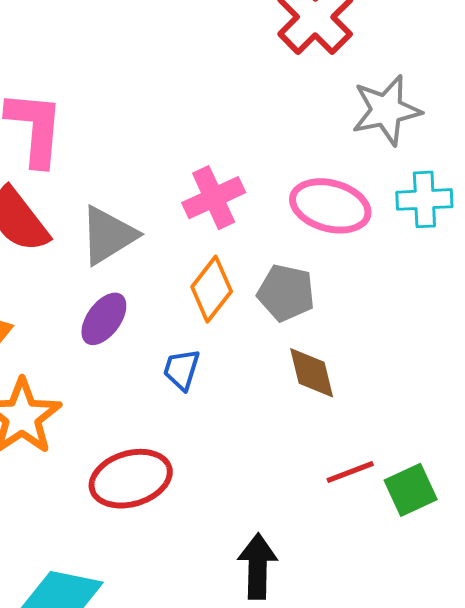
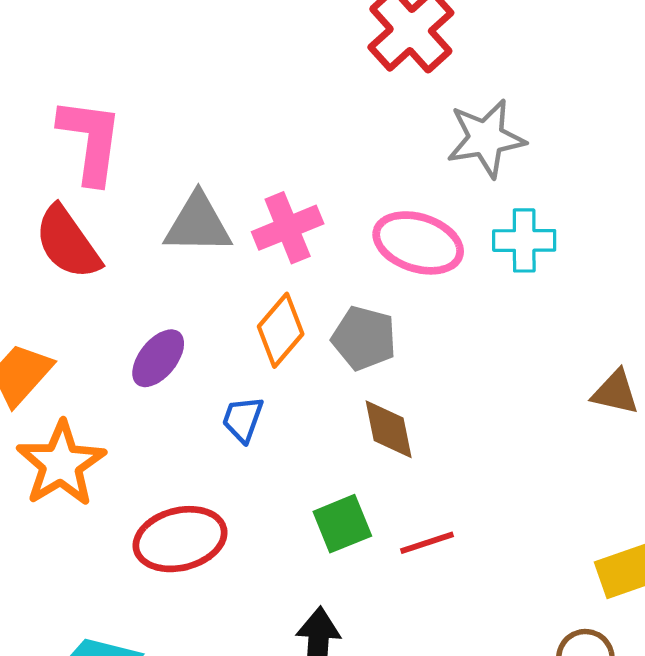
gray triangle: (108, 235) -> (198, 224), moved, turned 30
green square: (411, 490) -> (342, 524), moved

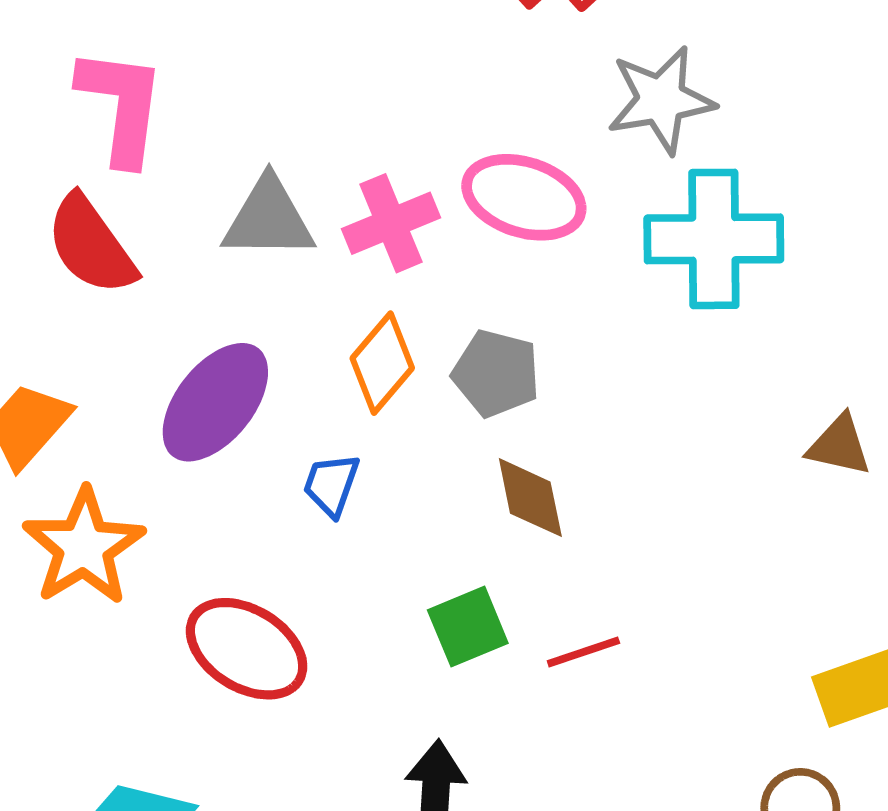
cyan cross: (524, 240) -> (714, 239), size x1.6
pink ellipse: (418, 243) -> (524, 197), moved
purple ellipse: (158, 358) -> (215, 402), size x1.5
red ellipse: (180, 539) -> (247, 649), turned 46

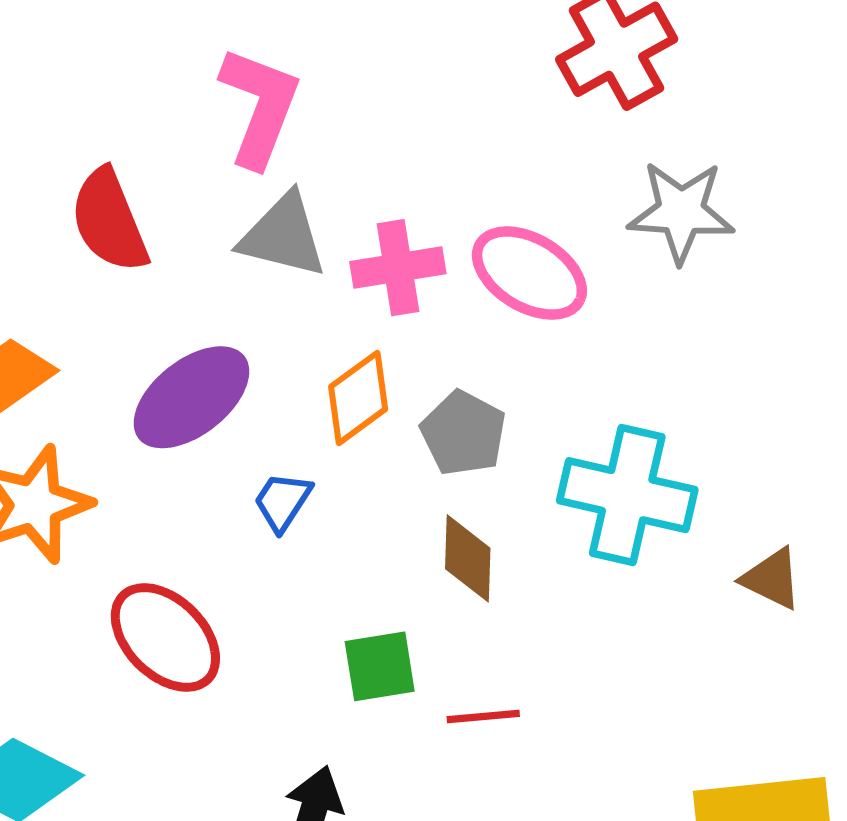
pink L-shape: (121, 106) -> (260, 107), moved
cyan cross: (714, 239) -> (627, 495), moved

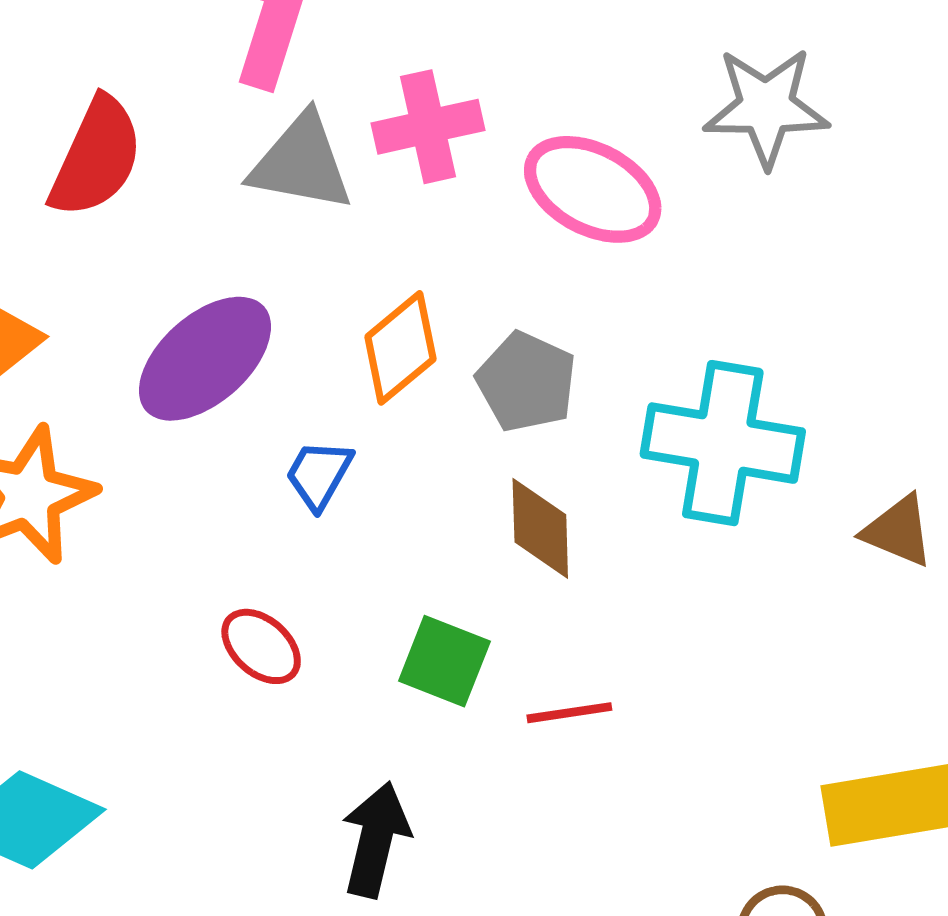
red semicircle: (109, 221) -> (96, 157), turned -130
pink cross: (398, 268) -> (428, 127), moved
red ellipse: (165, 637) -> (261, 646), moved, size x0.6
green square: (380, 666) -> (444, 661), turned 34

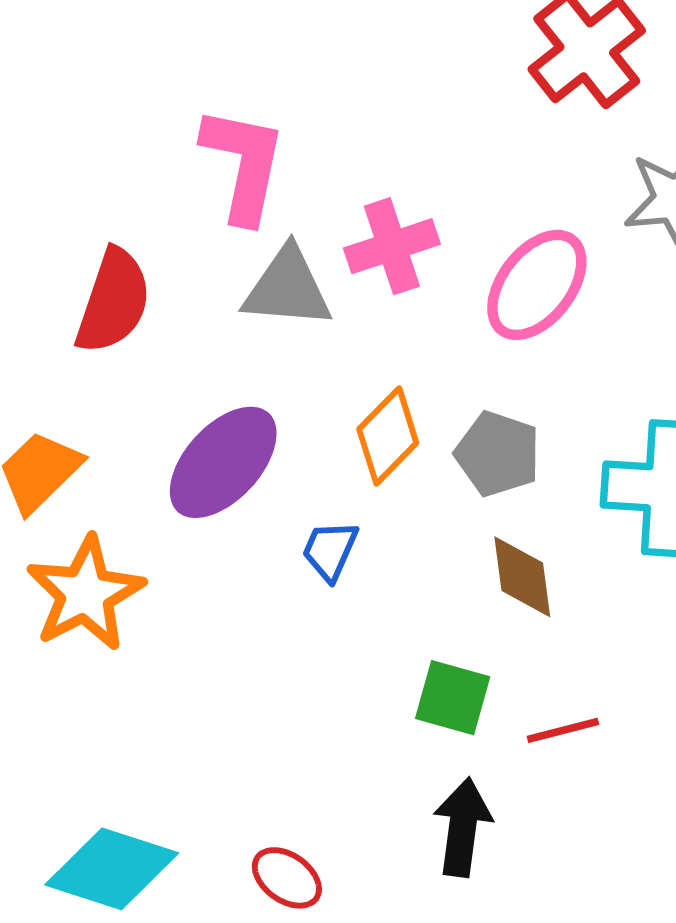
pink ellipse: (593, 189) -> (537, 285), turned -74
red ellipse: (261, 646) -> (287, 878), moved
black arrow: (376, 839) -> (462, 827), moved

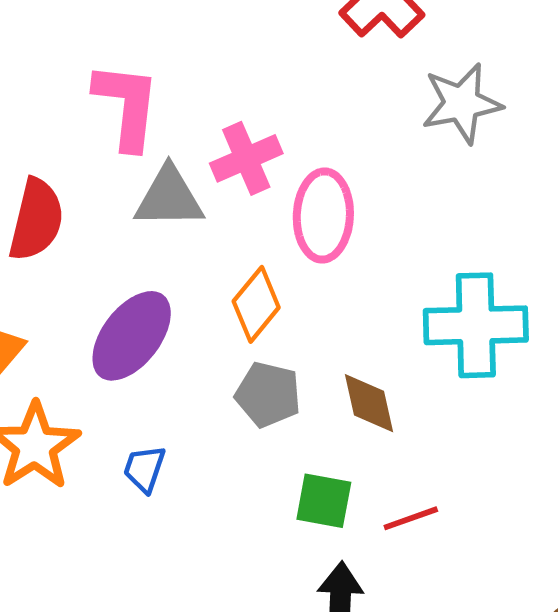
pink ellipse: (537, 285) -> (323, 216), moved, turned -30
gray pentagon: (498, 454) -> (268, 394), moved
blue trapezoid: (330, 550) -> (144, 469), moved

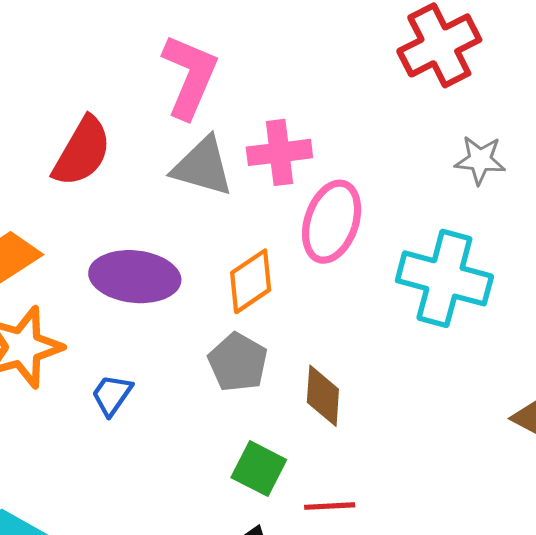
gray star: (462, 103) -> (480, 160), size x0.7
cyan cross: (476, 325) -> (444, 278), moved
purple ellipse: (132, 336) -> (135, 277), turned 42

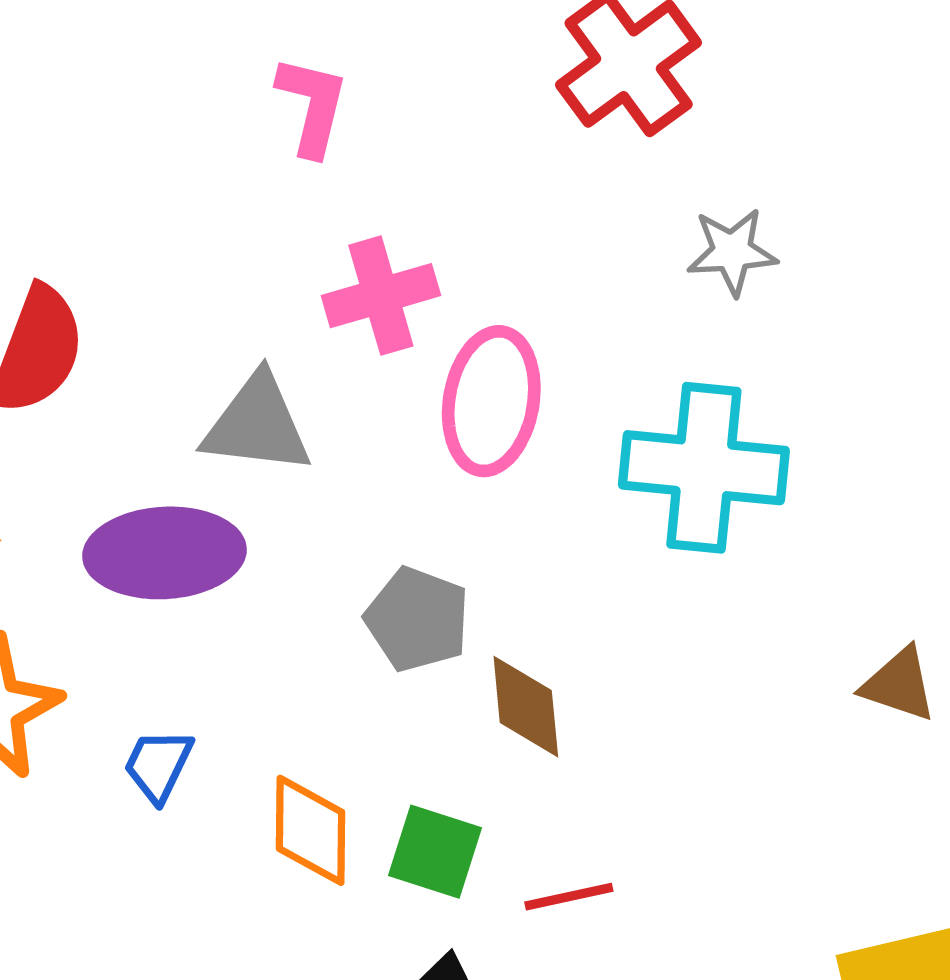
pink L-shape: (190, 76) -> (312, 106), moved, size x0.7
gray triangle: (203, 167) -> (257, 424), moved
orange diamond: (251, 281) -> (311, 830), moved, turned -46
gray pentagon: (238, 362) -> (417, 619), moved

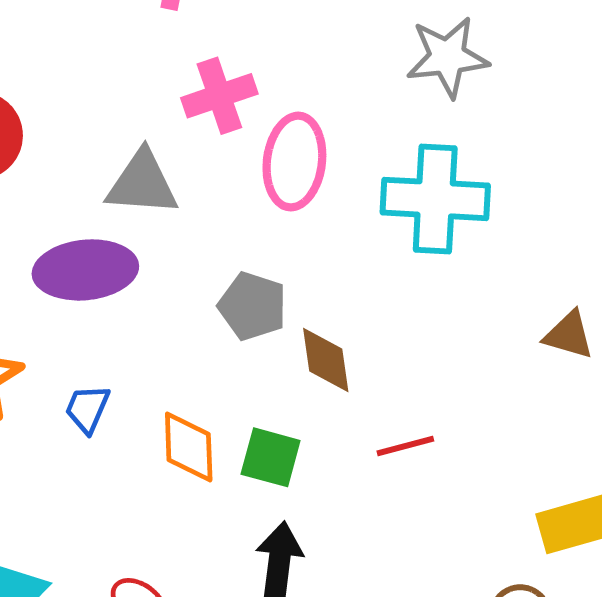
gray star: (732, 252) -> (447, 57), size x1.4
red line: (569, 897) -> (405, 446), moved

